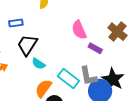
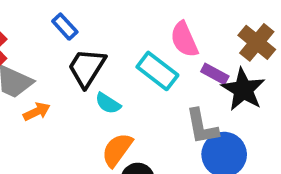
blue rectangle: (16, 23) -> (65, 27), turned 56
cyan rectangle: (68, 78) -> (157, 71), moved
black star: (113, 79) -> (243, 90), moved

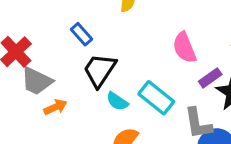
cyan rectangle: (157, 71) -> (156, 98), moved
purple rectangle: (215, 74) -> (210, 78), turned -65

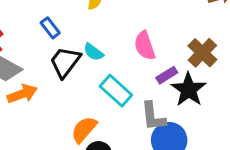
cyan semicircle: (117, 101) -> (93, 52), moved
orange arrow: (55, 107) -> (22, 94), size x1.4

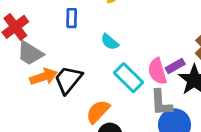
blue rectangle: (50, 28) -> (72, 18), turned 36
pink semicircle: (145, 46) -> (157, 71), moved
black trapezoid: (65, 62) -> (68, 80), moved

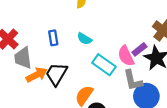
blue rectangle: (72, 18) -> (53, 38), moved
gray trapezoid: (30, 53) -> (23, 58), turned 60

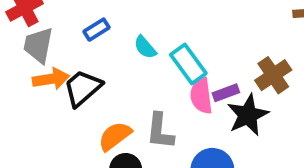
blue rectangle: (53, 38) -> (96, 30), turned 48
cyan rectangle: (104, 65) -> (188, 64), moved
gray L-shape: (133, 80) -> (160, 131), moved

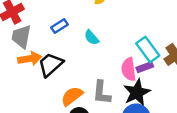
cyan rectangle: (188, 64) -> (148, 49), moved
black star: (248, 115) -> (137, 93), moved

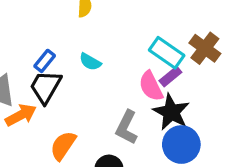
black trapezoid: (51, 65) -> (45, 87), moved
gray L-shape: (102, 93) -> (127, 127), turned 40
orange semicircle: (72, 96) -> (63, 146), moved

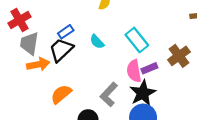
cyan rectangle: (167, 53) -> (137, 40), moved

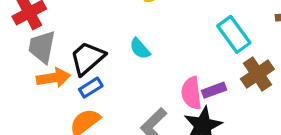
blue rectangle: (66, 32) -> (91, 88), moved
cyan rectangle: (137, 40) -> (234, 34), moved

